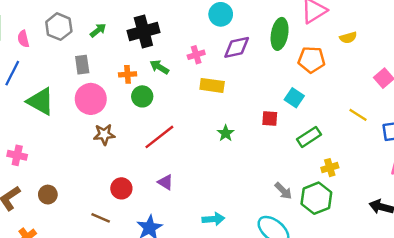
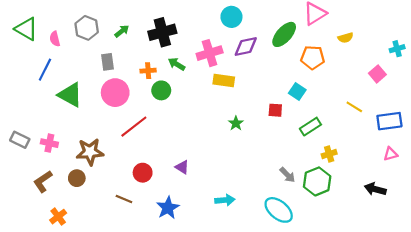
green ellipse: (280, 34) -> (284, 34), turned 32
pink cross: (196, 55) -> (210, 53), size x1.6
brown star: (104, 134) -> (90, 152), moved, size x1.4
red line: (159, 137) -> (134, 127), moved

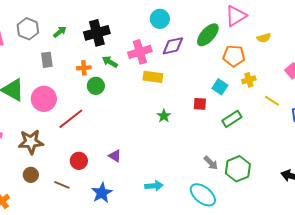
pink circle: (115, 93) -> (44, 99), moved
yellow cross: (329, 154) -> (249, 80), moved
brown circle: (77, 178) -> (31, 175), moved

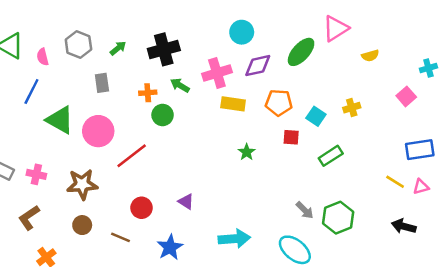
orange pentagon: (234, 56) -> (279, 103), moved
yellow line: (272, 101) -> (395, 182), moved
cyan arrow: (154, 186) -> (234, 239), size x1.4

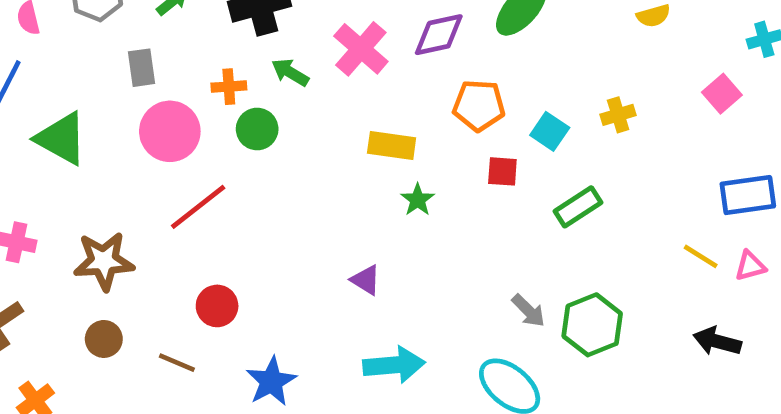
pink cross: (217, 73) -> (361, 49), turned -32
yellow rectangle: (233, 104) -> (392, 146), moved
pink circle: (98, 131) -> (170, 131), moved
purple triangle: (186, 202) -> (366, 280), moved

